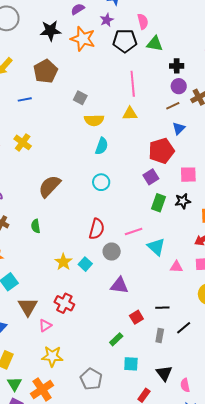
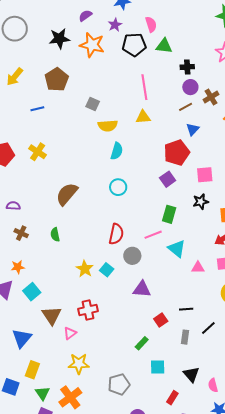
green rectangle: (158, 203) -> (169, 214), moved
red cross: (64, 303) -> (88, 310), turned -36
gray pentagon: (91, 379) -> (119, 384), turned 30

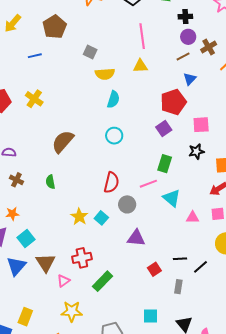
black line: (208, 328) -> (201, 267), moved
blue triangle: (22, 338) -> (16, 266), moved
green rectangle: (142, 343) -> (103, 281), moved, size x1.5

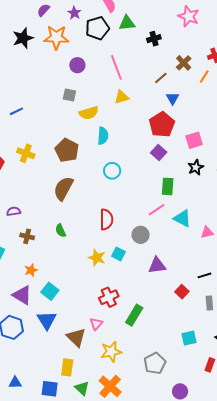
brown pentagon: (55, 27) -> (67, 150), moved
purple circle: (188, 37) -> (77, 65), moved
red semicircle: (111, 182) -> (106, 219), moved
brown triangle: (46, 263) -> (76, 337), moved

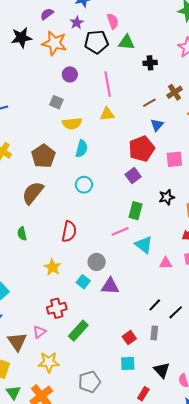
pink square: (194, 140) -> (174, 159), moved
gray circle: (141, 235) -> (97, 262), moved
cyan square: (118, 254) -> (83, 282), moved
black line: (204, 275) -> (155, 305), turned -40
red square: (182, 292) -> (129, 338), moved

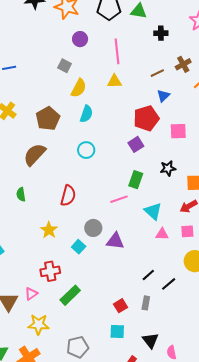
yellow semicircle: (72, 123) -> (79, 88), turned -60
cyan triangle: (144, 245) -> (153, 211), moved
purple triangle: (110, 286) -> (115, 241), moved

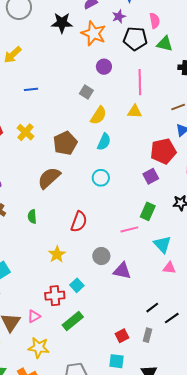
cyan square: (79, 247) -> (77, 285), moved

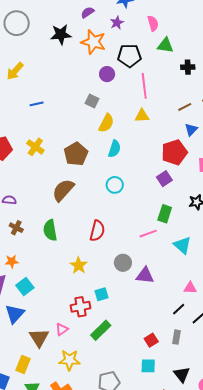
black pentagon: (135, 39) -> (129, 56), moved
green semicircle: (32, 217) -> (50, 230), size x1.5
pink triangle: (169, 268) -> (190, 288), moved
cyan square: (77, 285) -> (101, 294), turned 32

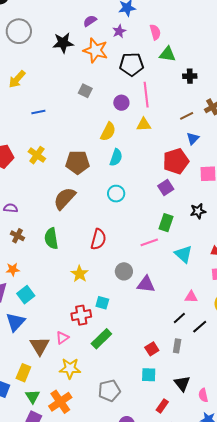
purple circle: (107, 74) -> (121, 103), moved
gray square: (92, 101) -> (85, 91), moved
brown pentagon: (76, 154) -> (78, 162), turned 30
cyan square: (101, 294) -> (102, 303), turned 32

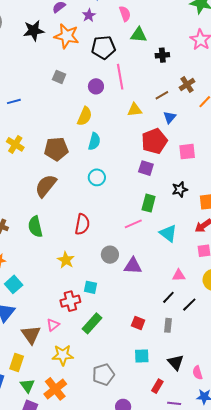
yellow triangle: (144, 125) -> (135, 110), moved
purple square: (166, 187) -> (146, 168), turned -35
red square: (152, 349) -> (138, 323), moved, turned -32

